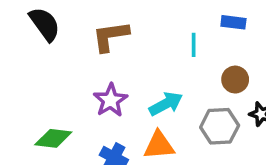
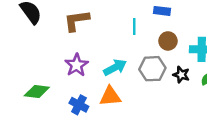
brown circle: (235, 80) -> (168, 41), moved
gray hexagon: (220, 126) -> (152, 69), moved

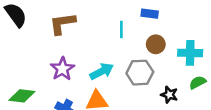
black star: (181, 75) -> (169, 95), moved

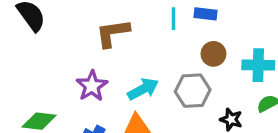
brown L-shape: (62, 23) -> (113, 33), moved
cyan line: (121, 30) -> (173, 19), moved

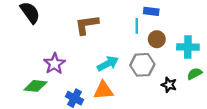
cyan line: (173, 19) -> (137, 26), moved
purple star: (92, 86) -> (54, 64), moved

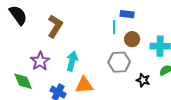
brown L-shape: (87, 25) -> (55, 26), moved, turned 130
cyan arrow: (108, 64) -> (72, 61), moved, turned -48
green diamond: (36, 86) -> (23, 81), turned 60

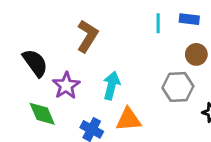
black semicircle: (18, 15) -> (35, 63), moved
cyan line: (114, 27) -> (158, 23), moved

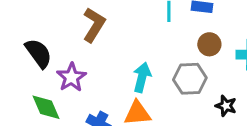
cyan arrow: (111, 86) -> (142, 77), moved

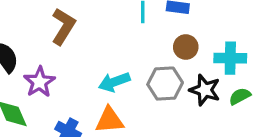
cyan arrow: (142, 77) -> (114, 82), turned -124
black star: (226, 106) -> (205, 90), moved, size x1.4

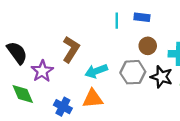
brown L-shape: (63, 26) -> (71, 49), moved

